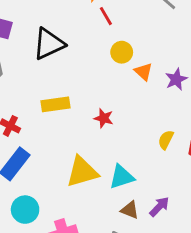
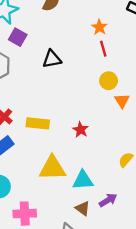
black triangle: (49, 44) -> (52, 59), size x0.7
yellow rectangle: (56, 104) -> (38, 123), moved
purple arrow: (159, 207) -> (108, 200), moved

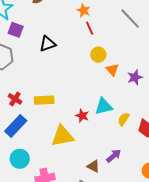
red star: (81, 130) -> (82, 116), moved
cyan triangle: (83, 180) -> (104, 106), moved

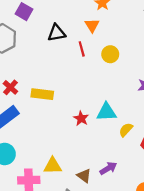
red line: (90, 28) -> (82, 49), moved
orange triangle: (112, 70) -> (92, 25), moved
yellow triangle: (62, 136) -> (53, 166), moved, size x0.7

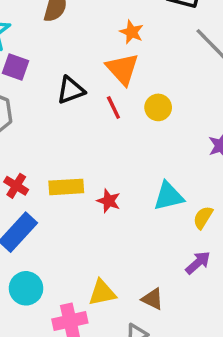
orange triangle: (92, 25) -> (122, 69), size x1.5
red star: (81, 118) -> (109, 201), moved
purple arrow: (108, 168) -> (198, 263), moved

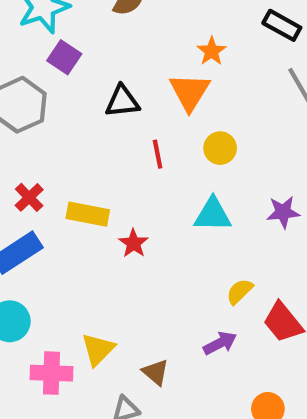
red line: (113, 108) -> (158, 154), moved
cyan triangle: (169, 196) -> (213, 215), moved
yellow triangle: (102, 293) -> (98, 349), turned -48

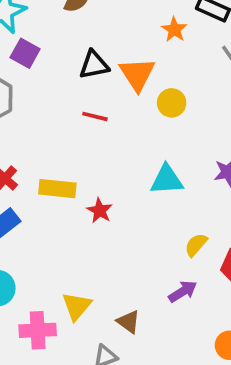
orange star: (212, 51) -> (174, 30), moved
black triangle: (122, 101) -> (94, 65), moved
yellow circle: (220, 148) -> (172, 103), moved
red line: (158, 154) -> (95, 116), moved, turned -60

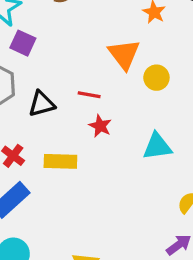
black triangle: (94, 65) -> (42, 104), moved
red star: (100, 211) -> (100, 126), moved

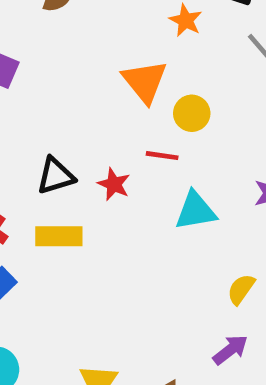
red line: (89, 95) -> (162, 156), moved
black triangle: (42, 104) -> (56, 176), moved

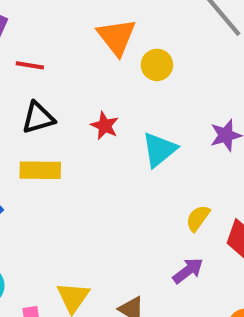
red line: (162, 156) -> (30, 65), moved
red star: (114, 184) -> (105, 126), moved
cyan triangle: (196, 211) -> (159, 150), turned -30

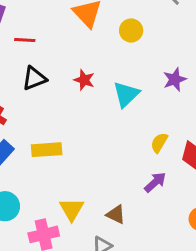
yellow circle: (157, 65) -> (131, 31), moved
yellow rectangle: (40, 170) -> (47, 150), moved

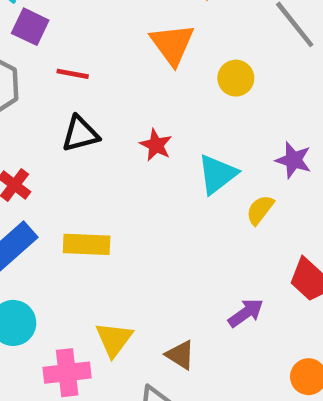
purple star: (175, 79) -> (293, 160), turned 30
yellow semicircle: (159, 143) -> (260, 210), moved

